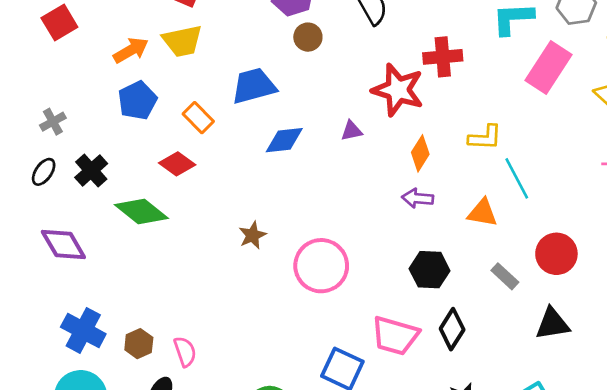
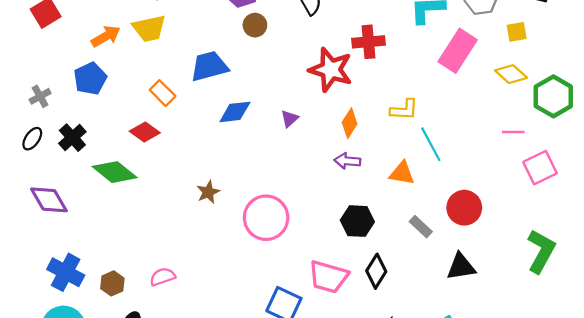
blue pentagon: (137, 100) -> (90, 79), moved
purple triangle: (352, 131) -> (289, 119), moved, turned -30
pink semicircle: (185, 352) -> (163, 277), moved, turned -90

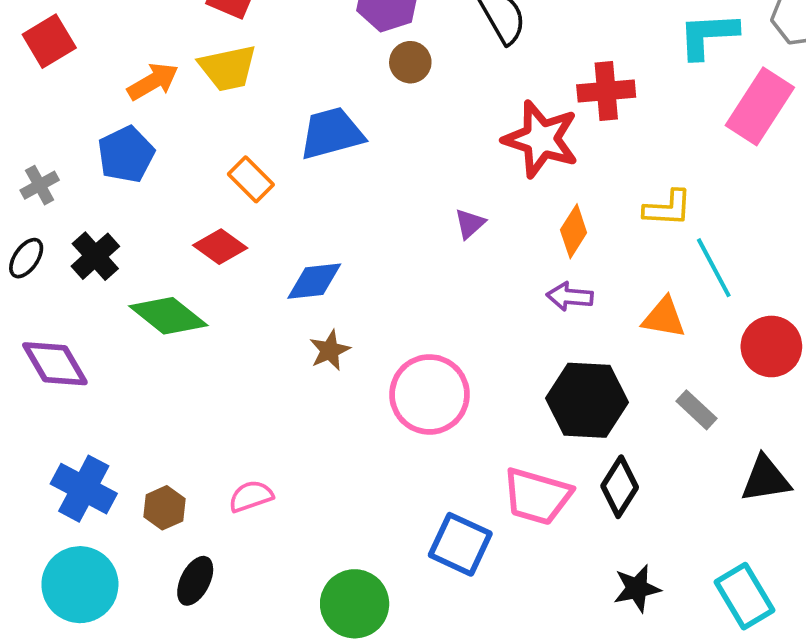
blue diamond: (235, 112) -> (314, 281), moved
red circle: (464, 208) -> (771, 346), moved
black hexagon: (357, 221) -> (587, 400), size x1.4

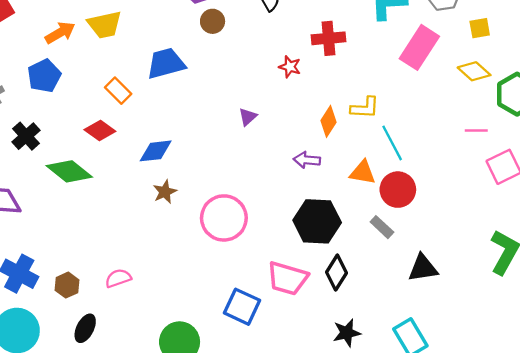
red star: (541, 139) -> (290, 67), size x0.5
orange diamond: (574, 231) -> (328, 121), moved
red circle: (771, 346) -> (398, 190), moved

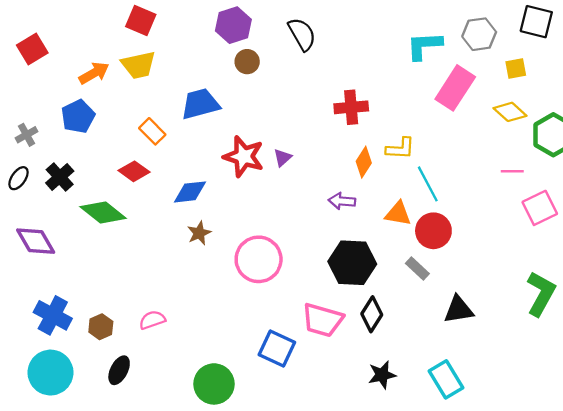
red cross: (328, 38) -> (351, 107), moved
red star: (290, 67) -> (244, 156), moved, size x1.8

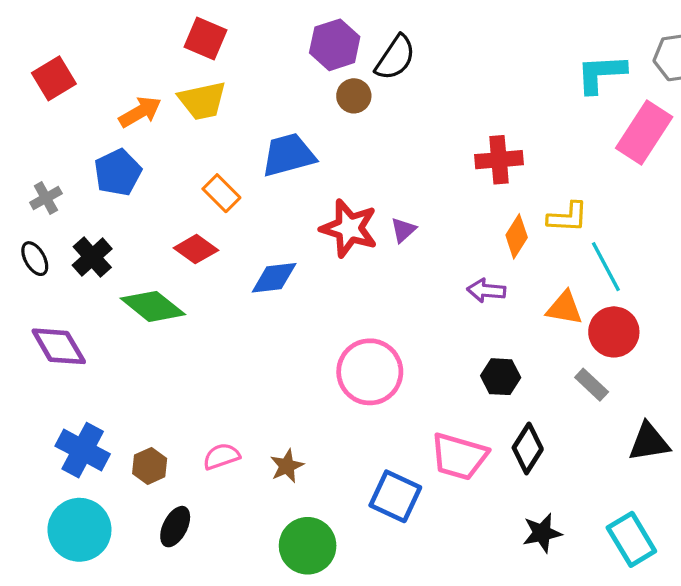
black semicircle: (302, 34) -> (395, 58), moved, turned 64
black ellipse: (18, 178) -> (35, 259), turned -65
brown star: (199, 233) -> (287, 466), moved
black hexagon: (352, 263) -> (501, 377), size x0.6

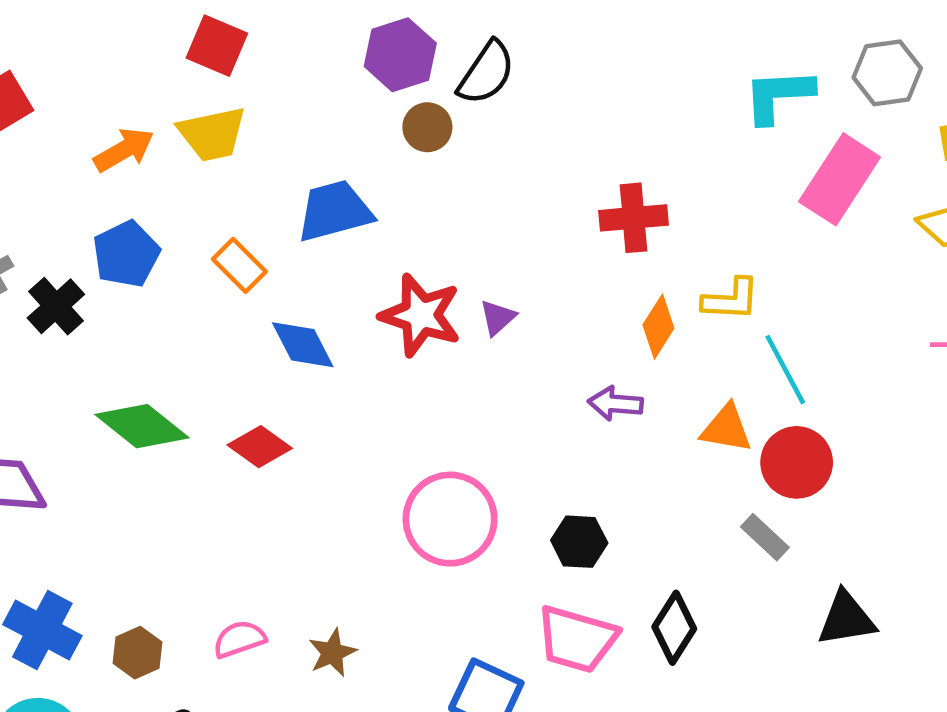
blue pentagon: (118, 172) -> (126, 254), moved
red diamond: (196, 249) -> (260, 447), moved
black cross: (92, 257) -> (56, 306), moved
blue diamond: (274, 278) -> (303, 345), moved, turned 69
black hexagon: (501, 377) -> (579, 542), moved

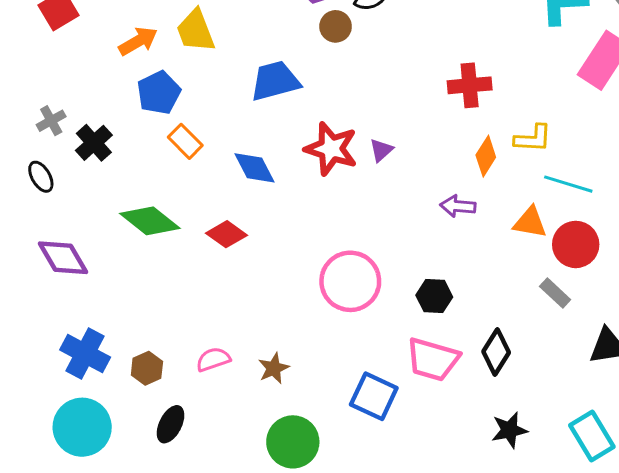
yellow trapezoid: (212, 134) -> (196, 31), turned 81
blue pentagon: (126, 254) -> (159, 93), moved
orange rectangle: (239, 265) -> (185, 141), moved
cyan line: (785, 370) -> (568, 184), turned -45

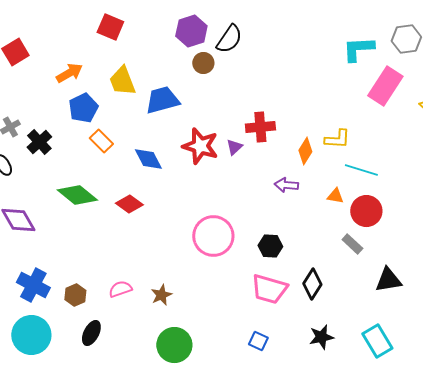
yellow trapezoid: (196, 31) -> (122, 81), moved
red cross: (470, 85) -> (260, 127), moved
orange triangle: (530, 222) -> (335, 196), size x0.7
blue square: (374, 396) -> (258, 341), moved, size x0.6

